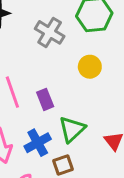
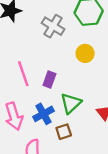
purple rectangle: (45, 99) -> (49, 80), turned 42

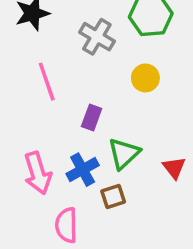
pink line: (23, 74) -> (47, 82), moved

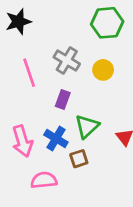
gray cross: (97, 37) -> (67, 61), moved
blue cross: (83, 170) -> (56, 138), turned -30
pink semicircle: (66, 225) -> (44, 180), turned 85

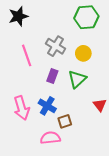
green triangle: (87, 126) -> (77, 79), moved
pink semicircle: (44, 180) -> (50, 138), moved

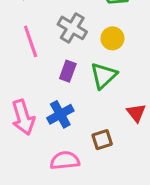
blue cross: (47, 106) -> (60, 114), turned 30
brown square: (65, 121) -> (102, 140), moved

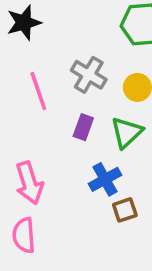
blue cross: (60, 114) -> (105, 179), moved
pink semicircle: (65, 160) -> (24, 235), moved, turned -88

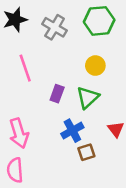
gray cross: (89, 75) -> (55, 27), moved

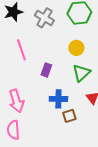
green triangle: (88, 97) -> (81, 73), moved
blue cross: (72, 131) -> (58, 99), turned 30

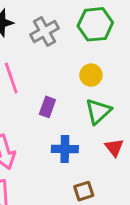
gray cross: (44, 18) -> (45, 32), turned 30
brown square: (69, 116) -> (84, 191), moved

